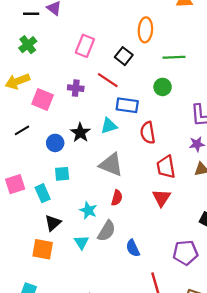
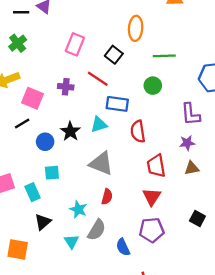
black line: (22, 130) -> (22, 123), moved
orange square: (43, 249) -> (18, 249), moved
purple pentagon: (185, 253) -> (152, 230), moved

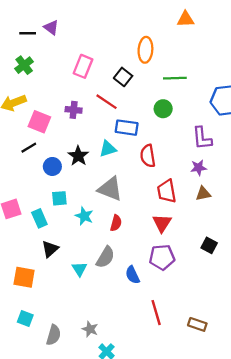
cyan star: (78, 209) -> (84, 216), moved

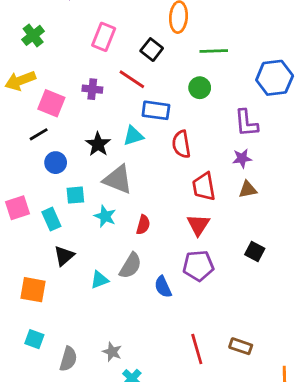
blue circle: (52, 166) -> (56, 163), moved
gray triangle: (110, 189) -> (118, 180), moved
cyan triangle: (79, 269) -> (99, 280), turned 42
red line: (156, 313) -> (197, 349), moved

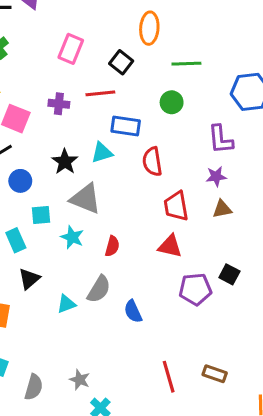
red line: (132, 79) -> (100, 93), turned -40
red triangle: (198, 225) -> (170, 246), turned -50
purple pentagon: (198, 266) -> (195, 289), moved

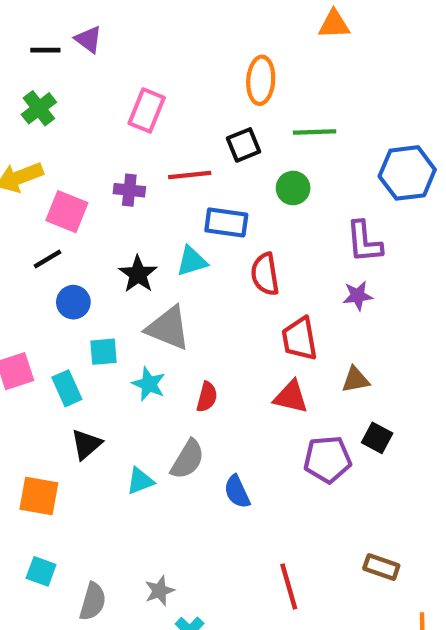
black square: (121, 62) -> (244, 145), moved, turned 30
brown triangle: (222, 209) -> (356, 380), moved
brown rectangle: (215, 374) -> (381, 567), moved
gray star: (80, 380) -> (160, 591), turned 30

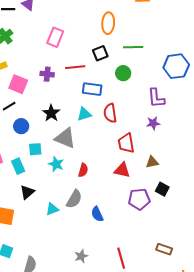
cyan triangle: (192, 261) -> (84, 114), moved
gray star: (160, 591) -> (81, 256), moved

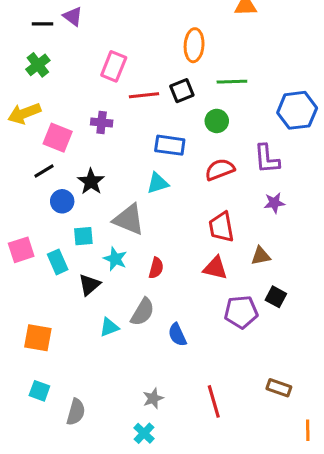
red line: (75, 67) -> (144, 95), moved
black star: (51, 113) -> (91, 182), moved
red semicircle: (110, 113) -> (220, 169), moved, turned 78
purple star: (153, 123) -> (274, 203), moved
black triangle: (27, 192) -> (89, 285), moved

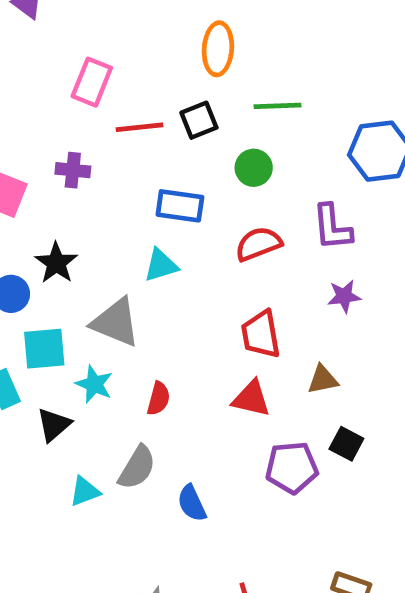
cyan square: (83, 236) -> (44, 349), size x1.4

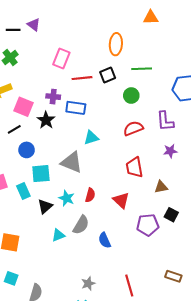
blue rectangle: (180, 206) -> (76, 108), moved
black star: (56, 263) -> (46, 120), moved
cyan star: (94, 384) -> (67, 198), moved
red triangle: (251, 399) -> (121, 200), moved, turned 30

